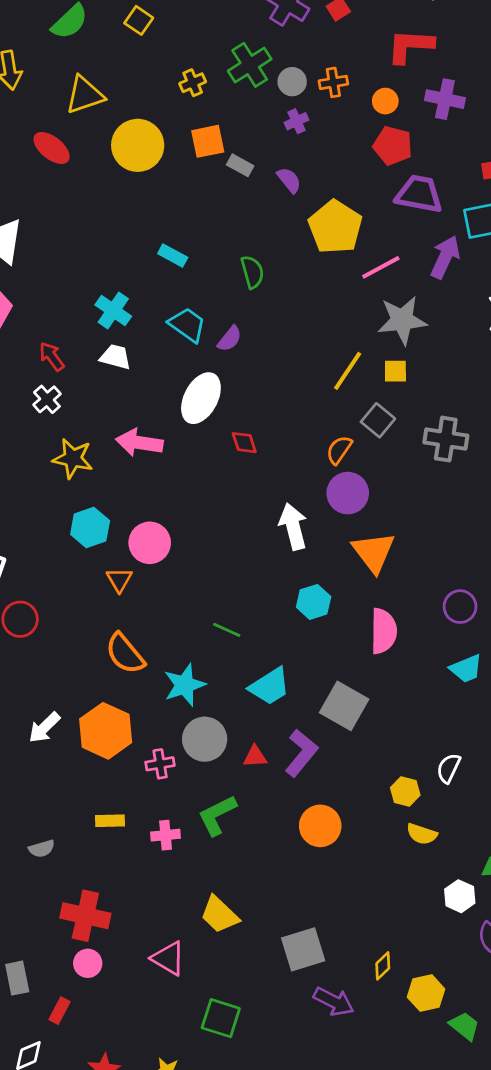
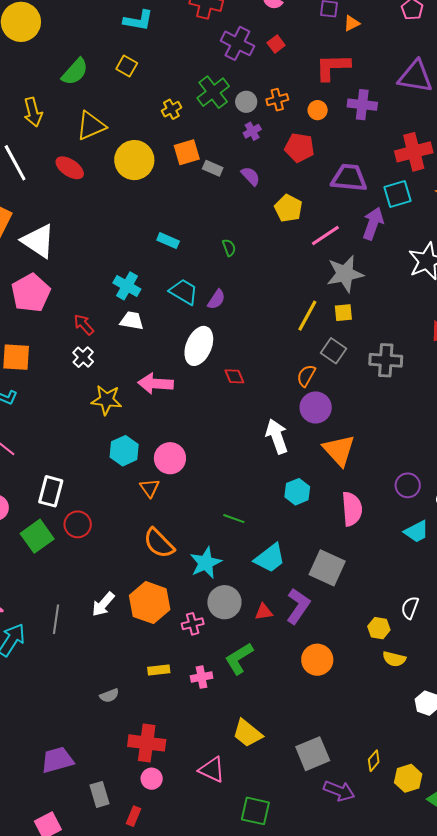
red pentagon: (393, 146) -> (299, 148), moved
yellow pentagon: (335, 227) -> (288, 208), size x0.7
green semicircle: (252, 272) -> (229, 248), size x0.7

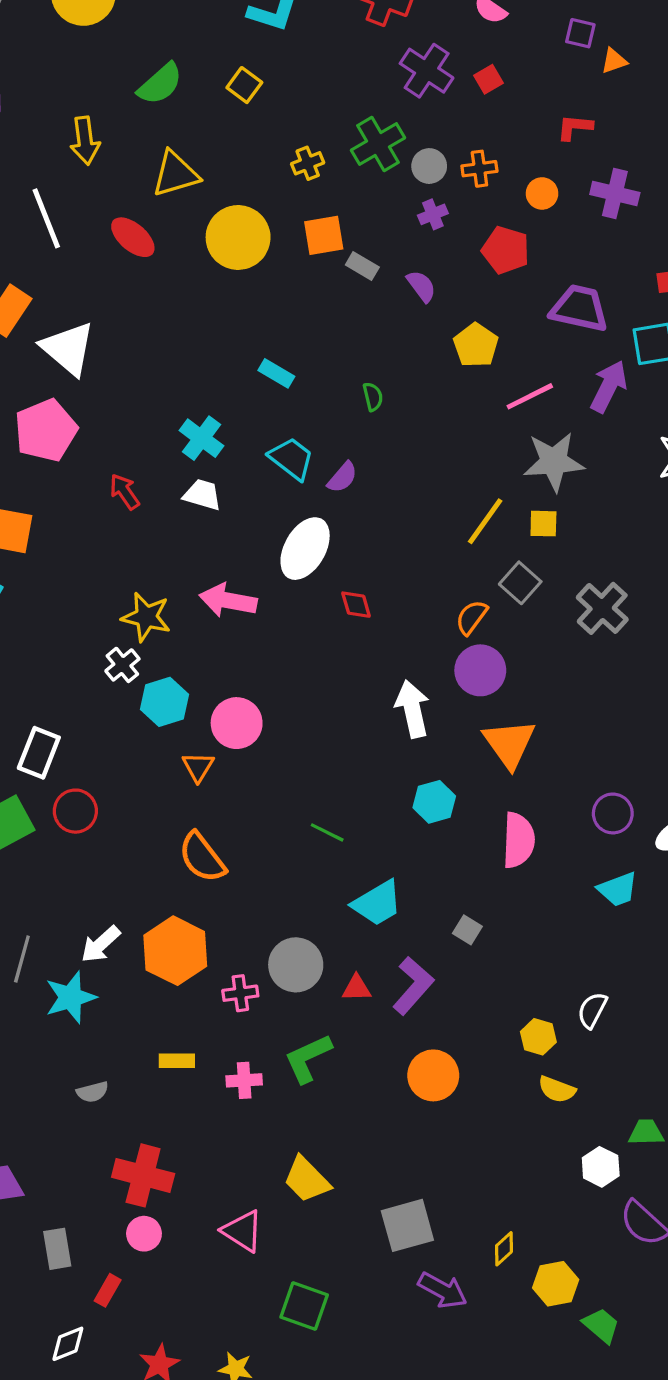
red L-shape: (333, 67) -> (575, 127), size x0.6
white cross: (83, 357) -> (122, 665), moved
gray cross: (386, 360) -> (602, 608), turned 32
cyan star: (206, 563) -> (71, 997), moved
gray square: (327, 568) -> (467, 930), size x0.5

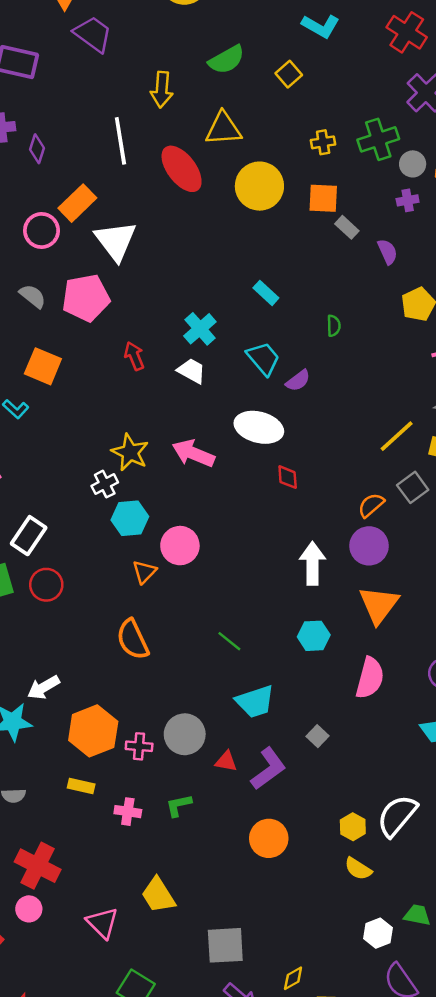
red ellipse: (133, 237) -> (182, 169), size x1.4
white ellipse: (305, 549) -> (259, 427), turned 63
orange hexagon: (175, 951) -> (93, 731), moved
white semicircle: (592, 1010) -> (397, 816), size x1.6
green L-shape: (308, 1058) -> (179, 805), size x0.7

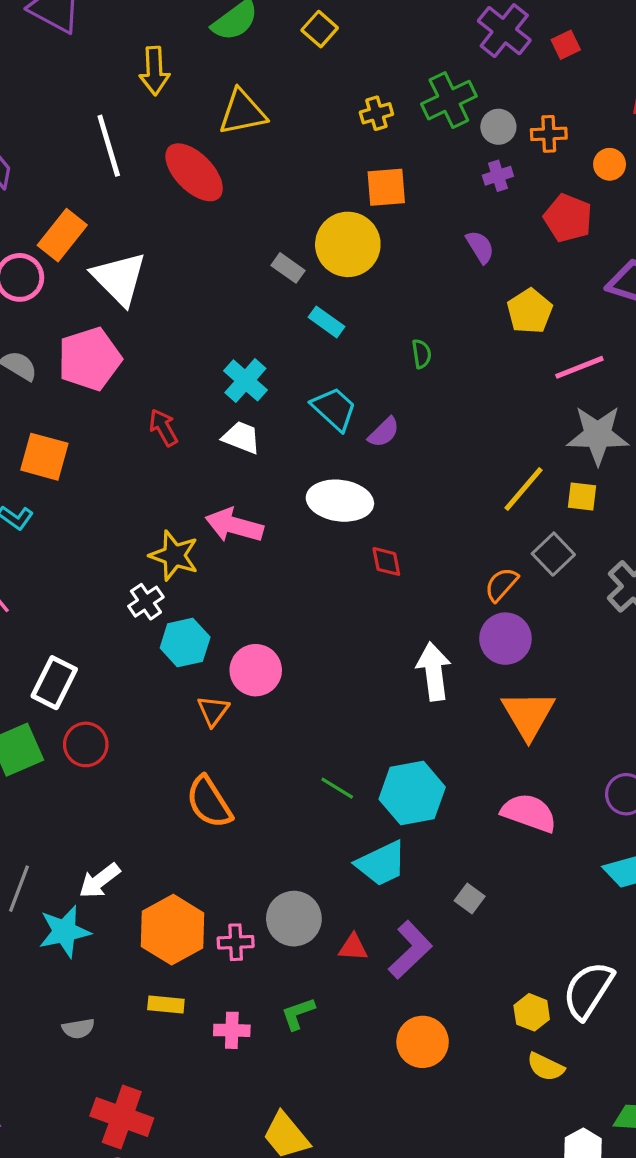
yellow circle: (259, 186) -> (348, 244), moved
gray rectangle: (347, 227) -> (288, 268), moved
pink arrow: (193, 453) -> (234, 525), moved
cyan hexagon: (314, 636) -> (412, 793), moved, size x1.5
pink semicircle: (370, 678) -> (529, 813), turned -78

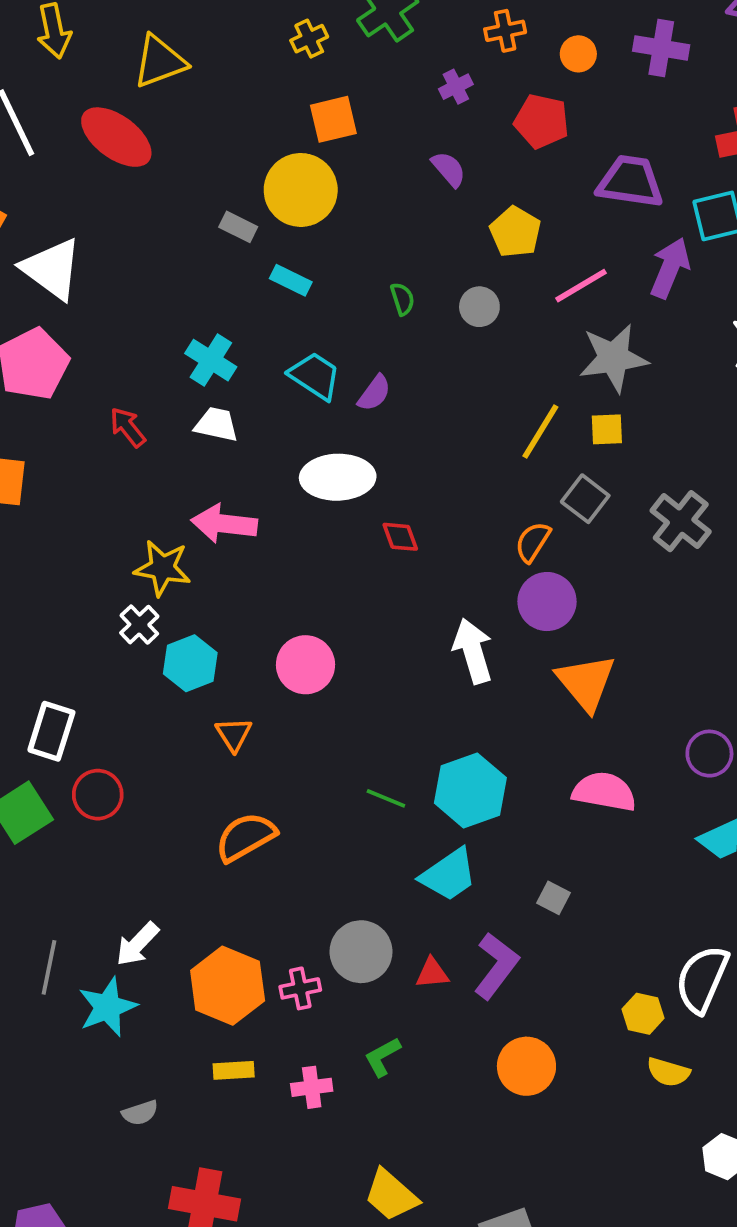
gray circle: (498, 127) -> (479, 307), moved
pink circle: (256, 670) -> (306, 665), moved
orange semicircle: (209, 802) -> (246, 837), turned 102

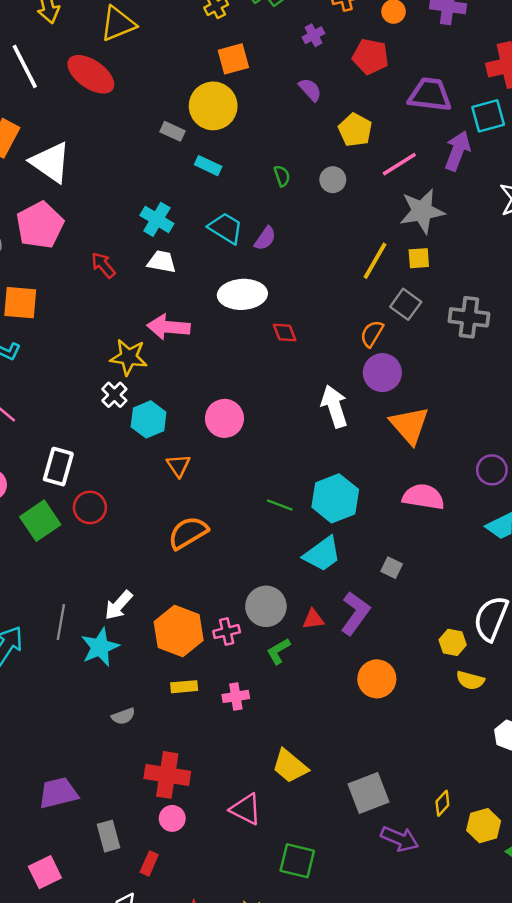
gray cross: (681, 521) -> (469, 317), turned -30
green L-shape: (382, 1057) -> (278, 651), moved

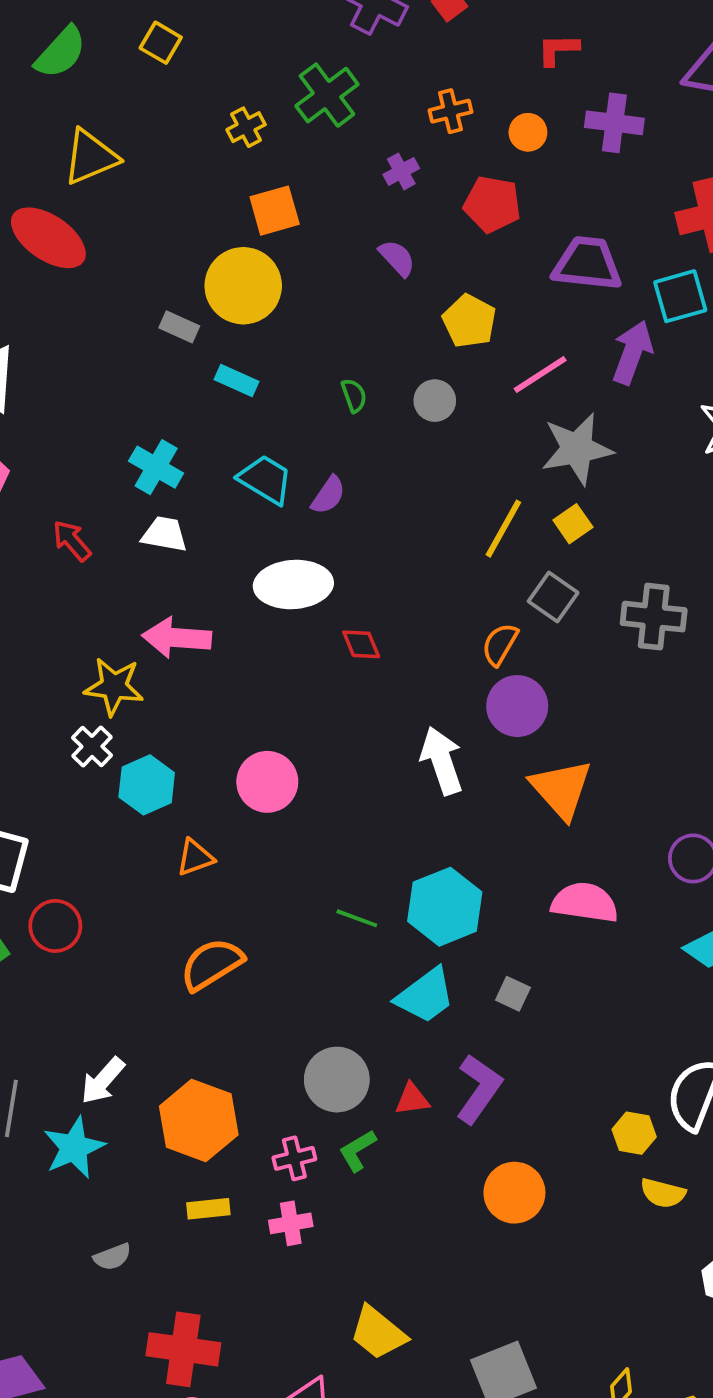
yellow square: (419, 258) -> (573, 524), turned -30
orange triangle: (178, 465) -> (195, 857), turned 45
gray square: (392, 568) -> (513, 994), moved
pink cross: (227, 632) -> (294, 1158), moved

